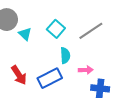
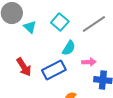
cyan semicircle: (65, 56) -> (69, 48), turned 35

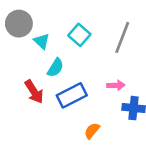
gray line: (94, 24) -> (122, 37), turned -35
cyan semicircle: (69, 48) -> (55, 68), moved

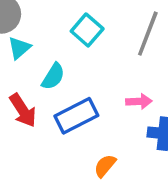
cyan triangle: (42, 41) -> (19, 48), moved, turned 36

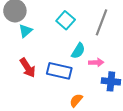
cyan semicircle: (53, 76) -> (78, 51), moved
blue rectangle: (76, 116) -> (59, 71), turned 40

